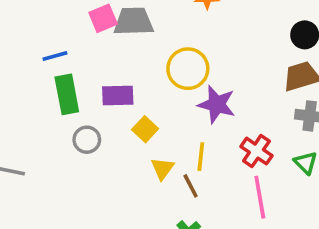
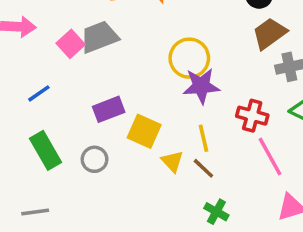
yellow circle: (188, 69) -> (189, 58), moved
green rectangle: (67, 94) -> (45, 150), moved
yellow square: (145, 129) -> (144, 131), size x1.4

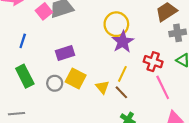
purple star: (201, 86) -> (123, 42), turned -30
blue line: (39, 93) -> (23, 41), turned -40
yellow square: (144, 131) -> (76, 79), moved
yellow line: (203, 138) -> (122, 74), turned 35

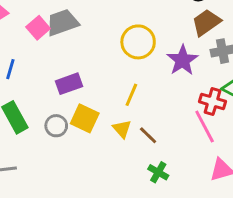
purple star: (123, 42) -> (182, 60), moved
red cross: (153, 62) -> (213, 102), moved
yellow line: (122, 74) -> (131, 95), moved

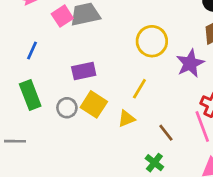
yellow triangle: (122, 129) -> (127, 119), turned 42
brown line: (148, 135) -> (166, 133), moved

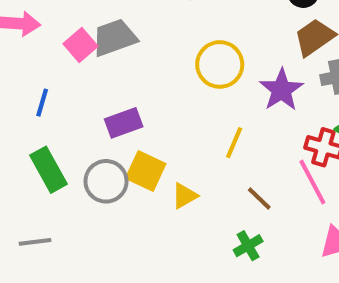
yellow line: (139, 89) -> (234, 143), moved
gray circle: (67, 108) -> (106, 181), size x1.4
yellow triangle: (127, 119) -> (185, 196), moved
green cross: (154, 163) -> (248, 246), turned 30

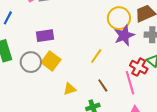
yellow circle: (220, 64) -> (119, 18), moved
yellow triangle: (185, 196) -> (70, 89), moved

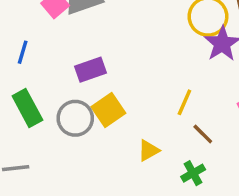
yellow line: (96, 56) -> (184, 102), moved
yellow square: (51, 61) -> (108, 110), turned 30

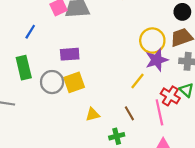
yellow line: (184, 102) -> (138, 81), moved

